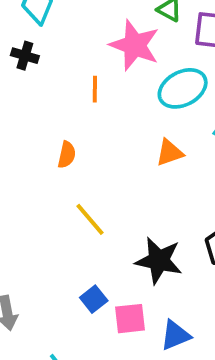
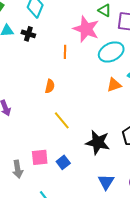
orange triangle: (170, 153) -> (114, 85), moved
pink square: (130, 319) -> (40, 157), moved
blue triangle: (175, 335) -> (106, 182), turned -36

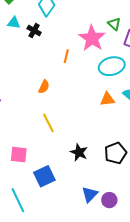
black star: (98, 142) -> (79, 152), size x0.7
blue square: (63, 162) -> (44, 176), moved, size x1.5
blue triangle: (106, 182) -> (90, 194), moved

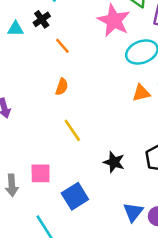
cyan triangle: (14, 23) -> (15, 29), moved
black cross: (34, 31) -> (42, 19), turned 32
orange line: (66, 56) -> (62, 46), moved, turned -48

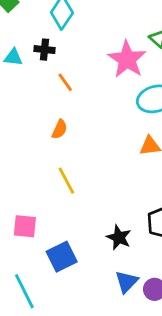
black cross: (42, 19) -> (45, 50), turned 35
black star: (114, 162) -> (119, 237), moved

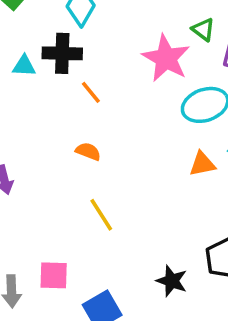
black cross: (45, 50) -> (62, 53), size x1.5
orange semicircle: (60, 129) -> (88, 151), turned -90

